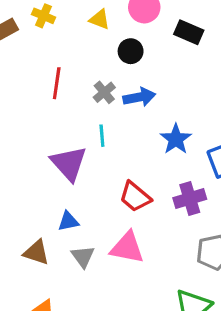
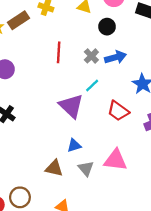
cyan line: (102, 136) -> (92, 85), turned 56
red trapezoid: (135, 197) -> (118, 111), moved

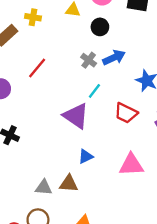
red line: (59, 52) -> (37, 68), moved, turned 45
gray triangle: (86, 169) -> (44, 187), moved, turned -35

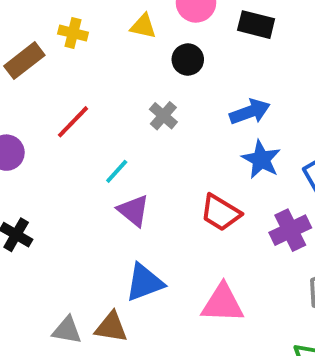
blue arrow: (114, 58) -> (250, 112), moved
cyan line: (94, 91) -> (117, 171), moved
purple triangle: (76, 116) -> (134, 211), size x0.7
blue triangle: (86, 157) -> (144, 282), size x1.5

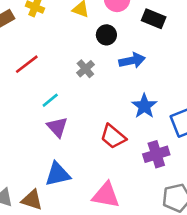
blue arrow: (250, 112) -> (132, 60), moved

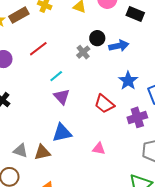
black circle: (106, 35) -> (97, 38), moved
pink triangle: (106, 195) -> (99, 149), size x0.6
brown triangle: (32, 200) -> (42, 152), turned -30

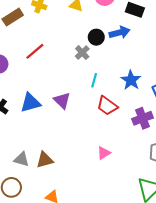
blue arrow: (119, 46) -> (120, 32), moved
cyan line: (56, 76) -> (94, 80), moved, turned -32
blue triangle: (62, 133) -> (30, 103), moved
pink triangle: (99, 149) -> (104, 153), turned -40

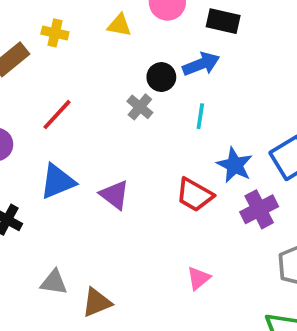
cyan line: (94, 80) -> (200, 116), moved
blue star: (131, 80) -> (235, 165), moved
blue triangle: (30, 103) -> (58, 182), moved
gray triangle: (22, 159) -> (54, 282), moved

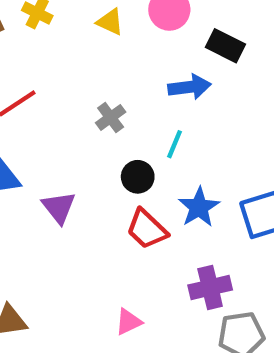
black circle: (161, 77) -> (138, 177), moved
purple cross: (259, 209) -> (210, 287), moved

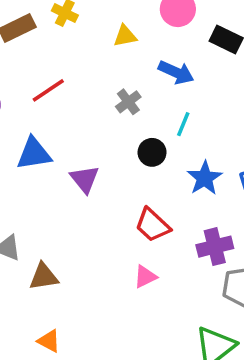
yellow triangle: (110, 22) -> (125, 36), moved, turned -35
blue arrow: (189, 87) -> (176, 72), moved, turned 32
red trapezoid: (147, 229) -> (153, 225), moved

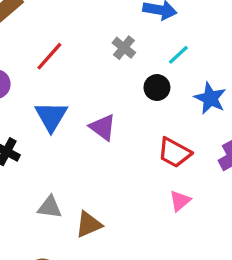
cyan line: (183, 124) -> (178, 55), turned 40
blue triangle: (34, 154) -> (51, 116), turned -36

